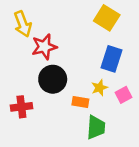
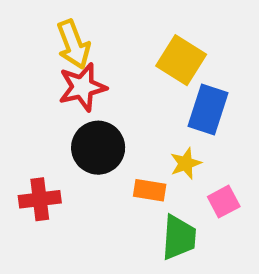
yellow square: (107, 18) -> (181, 60), moved
yellow arrow: (23, 24) -> (73, 44), moved
pink square: (124, 95) -> (224, 202), moved

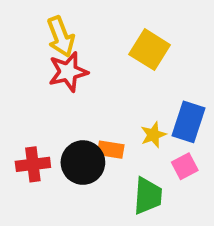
blue rectangle: (208, 110) -> (188, 122), moved
black circle: (98, 148) -> (83, 163), moved
orange rectangle: (150, 190) -> (111, 150), moved

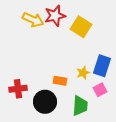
yellow arrow: (61, 37) -> (33, 20), turned -45
red star: (68, 72) -> (55, 16), moved
black circle: (83, 163) -> (45, 102), moved

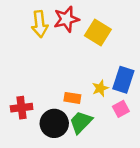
yellow arrow: (33, 20) -> (40, 24), turned 60
green trapezoid: (80, 106) -> (81, 122), moved, turned -140

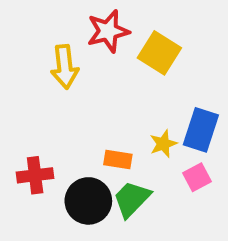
yellow arrow: (40, 24) -> (65, 67), moved

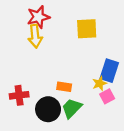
red star: (108, 31) -> (38, 17), moved
yellow square: (159, 53) -> (87, 29), turned -35
yellow star: (163, 144) -> (100, 83), moved

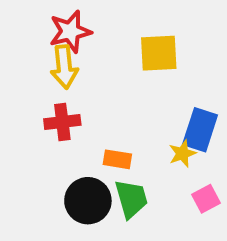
red cross: (19, 95) -> (62, 122), moved
pink square: (107, 96) -> (206, 199), moved
green trapezoid: (72, 108) -> (131, 199), turned 120

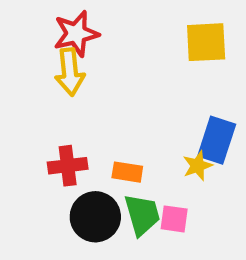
yellow square: (159, 53) -> (206, 42), moved
red cross: (62, 122) -> (68, 166), moved
pink square: (206, 199) -> (174, 219), moved, turned 36

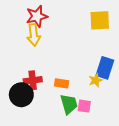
black circle: (95, 217) -> (21, 95), moved

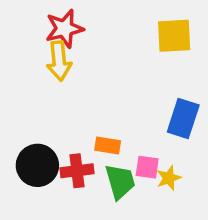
red cross: (33, 80) -> (77, 171), moved
yellow star: (96, 80) -> (169, 178), moved
pink square: (84, 106) -> (147, 167), moved

